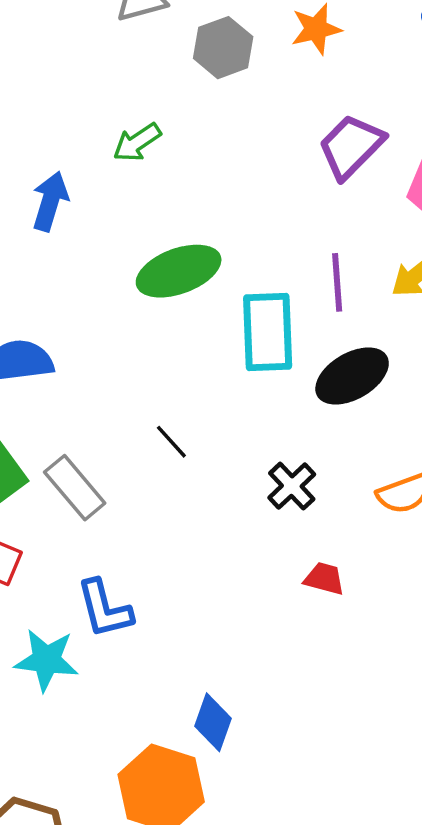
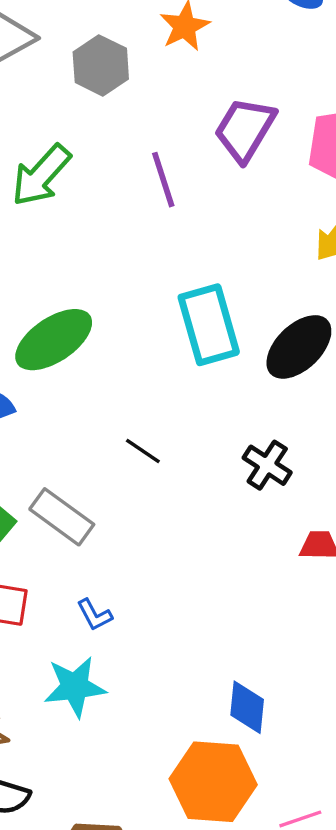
green arrow: (137, 142) -> (41, 175), size x1.4
green ellipse: (179, 271) -> (54, 340), moved
purple line: (337, 282) -> (163, 180), moved
blue L-shape: (104, 609) -> (94, 615), moved, size x0.6

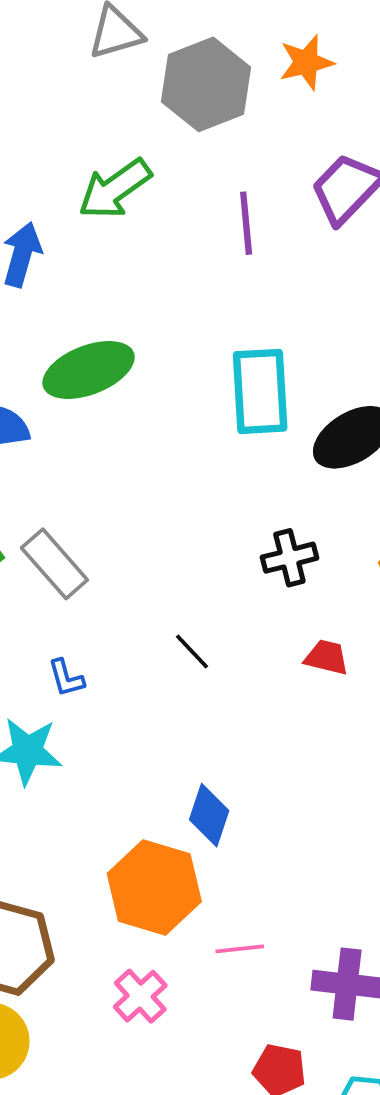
gray hexagon: (101, 65) -> (206, 84), size x1.4
black line: (143, 451) -> (192, 651), moved
black cross: (267, 465) -> (289, 558), turned 30

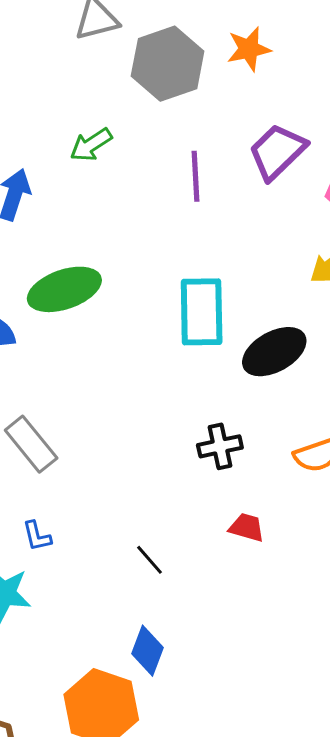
green arrow: (115, 189) -> (91, 145), size x0.7
black line: (192, 651) -> (150, 560), moved

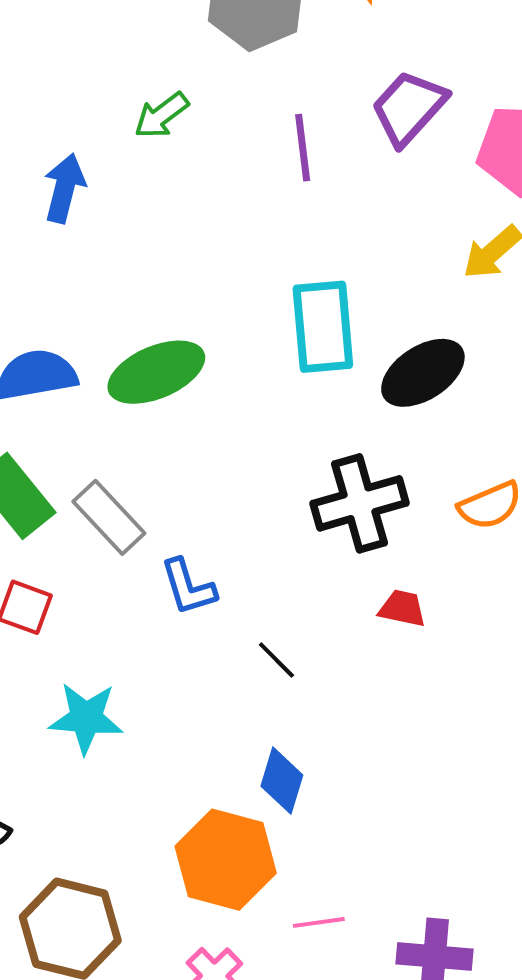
green ellipse: (64, 289) -> (156, 372), moved
black cross: (220, 446) -> (360, 503), size x1.6
blue L-shape: (37, 536) -> (188, 587), moved, size x1.4

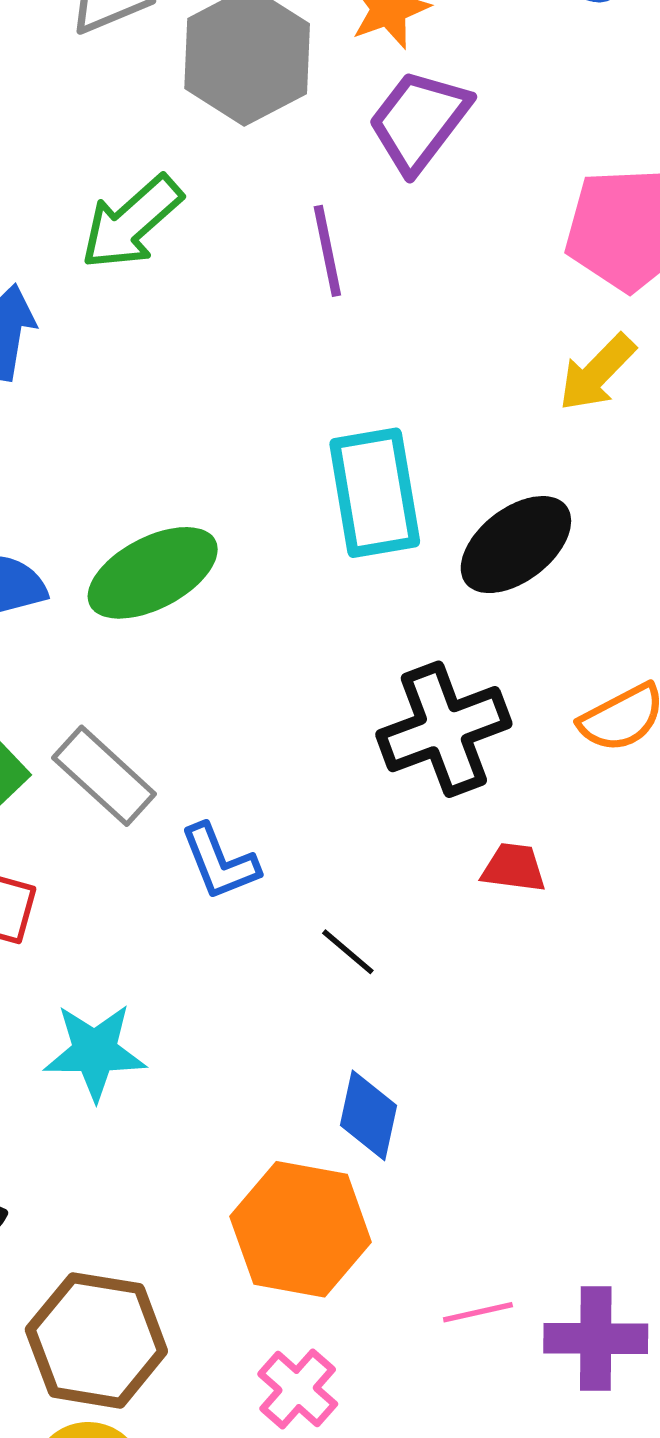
purple trapezoid: (409, 108) -> (419, 121), moved
green arrow: (161, 115) -> (131, 222), size x1.4
pink line: (319, 922) -> (478, 1312), moved

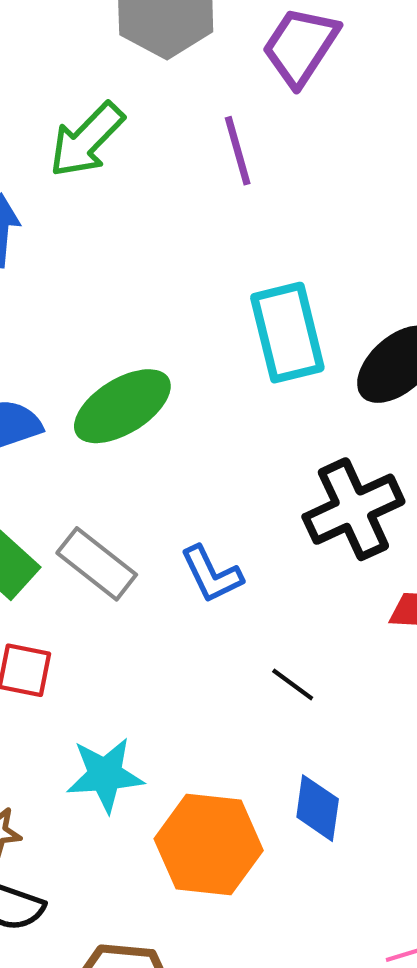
blue L-shape: (220, 862) -> (212, 574), moved
orange hexagon: (301, 1229) -> (209, 845), moved

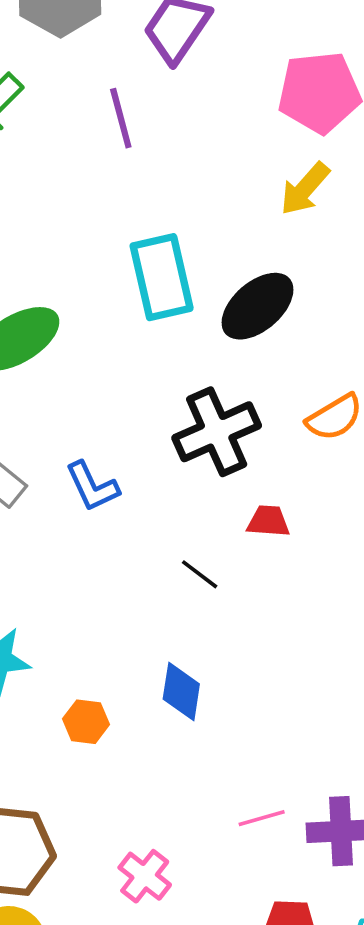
black line: (293, 684) -> (200, 574), moved
orange hexagon: (209, 845) -> (86, 722), size x0.5

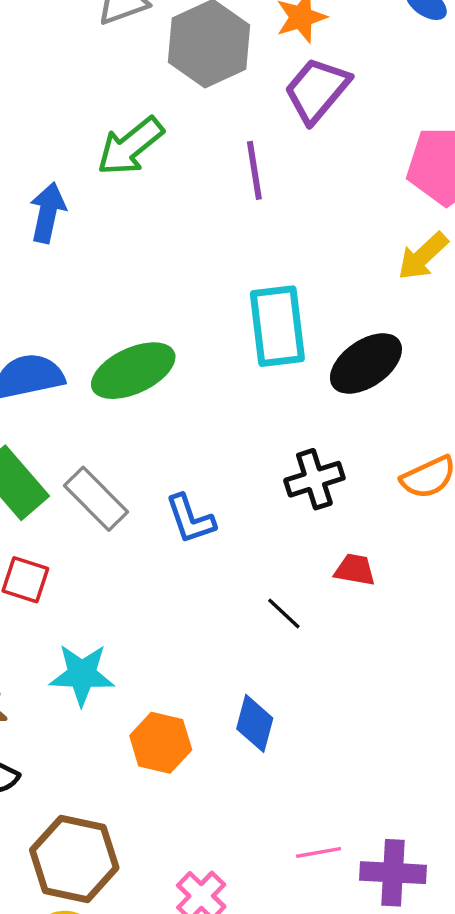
black cross: (217, 432) -> (314, 479), size x0.7
orange hexagon: (86, 722) -> (161, 743), size x1.4

